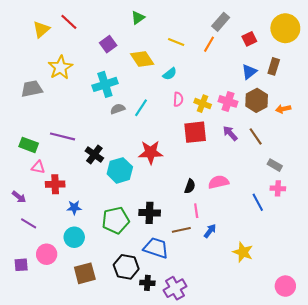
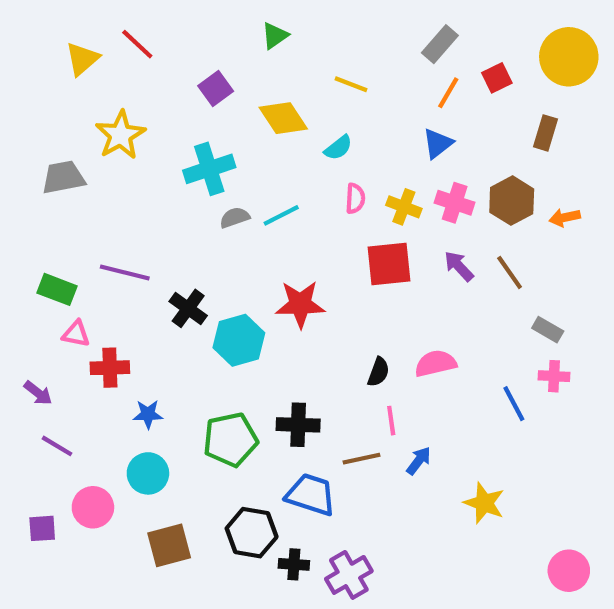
orange line: (209, 44) -> (448, 93), moved
blue triangle: (249, 72) -> (438, 143), moved
cyan line: (141, 108) -> (281, 215), turned 30

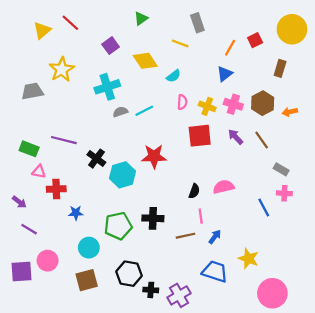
gray rectangle: (440, 44) -> (197, 23), moved, turned -60
cyan circle: (148, 473) -> (89, 248), moved
blue trapezoid: (311, 495) -> (215, 272), moved
purple square: (42, 528) -> (21, 272), size x1.5
pink circle: (569, 571) -> (272, 293), moved, size x1.4

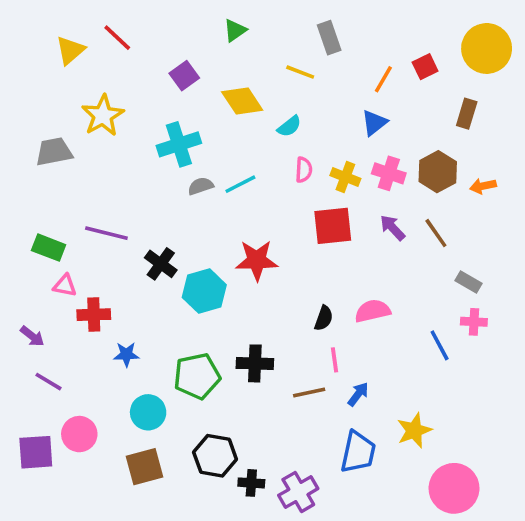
yellow star: (249, 258) -> (414, 430), turned 30
blue trapezoid: (215, 272) -> (358, 452), turned 84

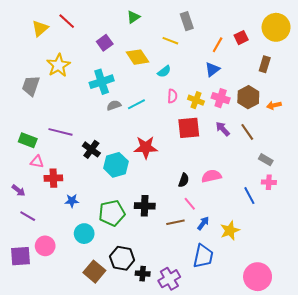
gray trapezoid: (54, 152) -> (31, 86), turned -60
pink line: (335, 360) -> (190, 204), turned -32
yellow star: (414, 430) -> (230, 230), moved
brown square: (144, 467) -> (94, 272), moved, turned -35

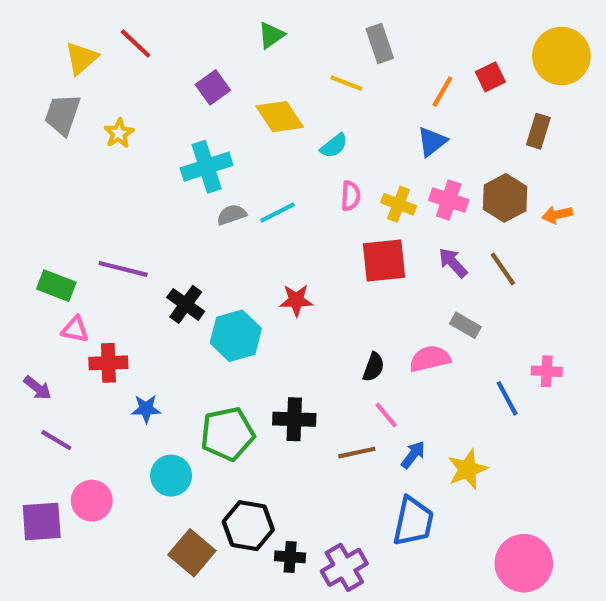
yellow star: (58, 65) -> (119, 133), size x0.6
gray trapezoid: (31, 86) -> (63, 114), moved
red star: (146, 147) -> (296, 300), size x0.7
gray rectangle: (266, 160) -> (465, 325), moved

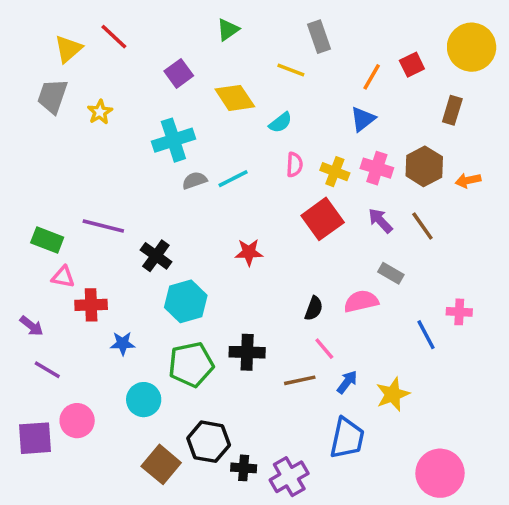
red square: (384, 261) -> (323, 219), turned -30
cyan hexagon: (236, 336) -> (186, 301), moved

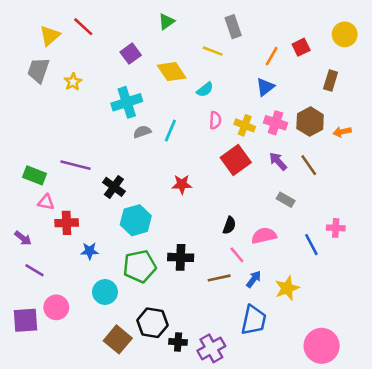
yellow circle: (472, 47) -> (345, 34), size x0.7
cyan line: (233, 179) -> (170, 131), turned -40
pink semicircle: (361, 301) -> (264, 236), moved

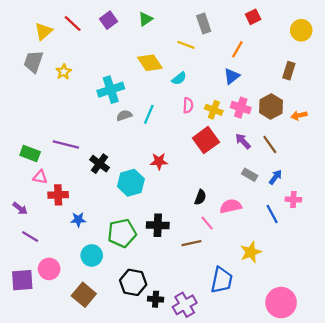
red square: (301, 47) -> (253, 17), moved
purple square: (131, 54) -> (108, 20), moved
cyan hexagon: (136, 220) -> (131, 183), moved
blue arrow: (254, 279) -> (275, 177), moved
brown square: (118, 339) -> (84, 295), moved

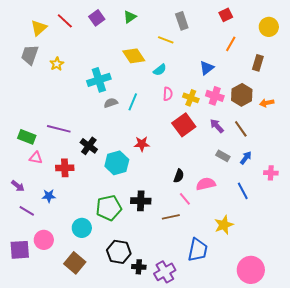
orange line: (237, 49) -> (231, 44), moved
red cross: (58, 195) -> (65, 168), moved
pink cross: (293, 199) -> (271, 173), moved
blue star: (78, 220) -> (49, 196), moved

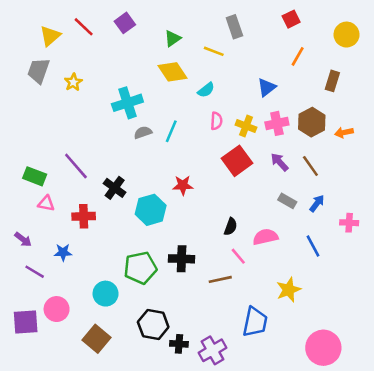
green triangle: (130, 17) -> (173, 38), moved
pink cross: (215, 96) -> (277, 123), turned -30
purple line: (59, 129) -> (76, 166), turned 35

